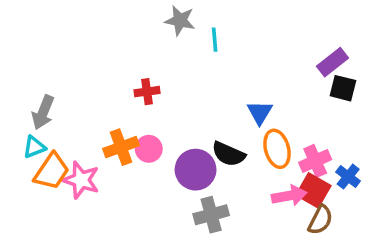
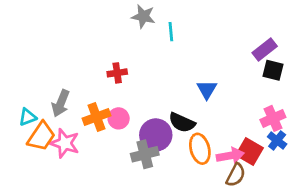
gray arrow: (43, 112) -> (61, 103), moved
orange ellipse: (277, 149) -> (200, 149), moved
pink cross: (315, 161) -> (273, 118), moved
gray cross: (211, 215) -> (145, 154), moved
brown semicircle: (320, 220) -> (236, 175), moved

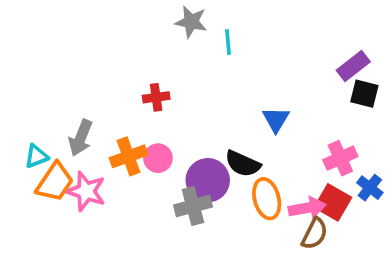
pink cross: (273, 118) -> (340, 158), moved

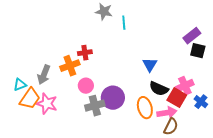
orange cross: (128, 156) -> (70, 66), moved
black semicircle: (243, 164) -> (159, 89), moved
red square: (333, 202) -> (177, 98), moved
gray cross: (193, 206) -> (95, 106), moved

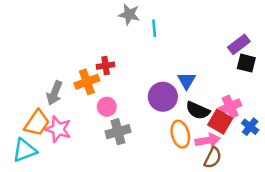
cyan triangle: (20, 85) -> (25, 150), moved, size x1.5
purple circle: (113, 98) -> (163, 97), moved

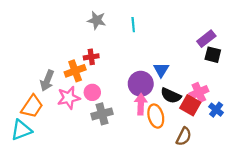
gray star: (129, 14) -> (97, 20), moved
pink star: (58, 129) -> (69, 98), moved, turned -30
pink arrow: (208, 140) -> (141, 104), moved, turned -78

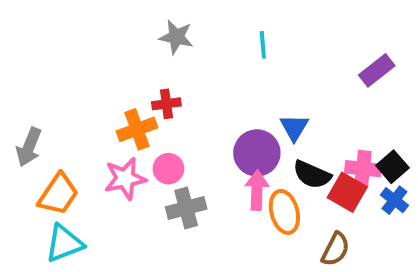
cyan line: (133, 25) -> (263, 45), moved
black square: (213, 55) -> (392, 167), moved, turned 35
gray arrow: (47, 81) -> (29, 147), moved
pink cross: (199, 92) -> (363, 169), turned 30
cyan triangle: (21, 130) -> (64, 243), moved

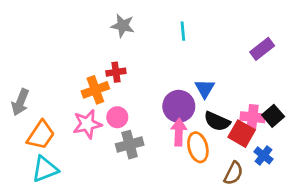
blue cross: (394, 200) -> (263, 155), moved

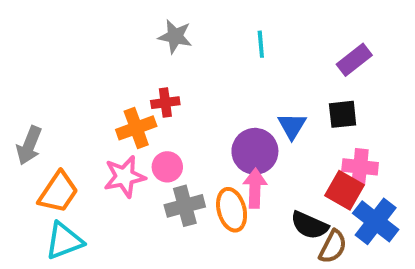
purple rectangle: (262, 49) -> (354, 60), moved
black square: (273, 116) -> (343, 114), moved, turned 35
black semicircle: (217, 121) -> (309, 225), moved
orange ellipse: (198, 147) -> (232, 210), moved
blue cross: (263, 155) -> (376, 221), size x1.6

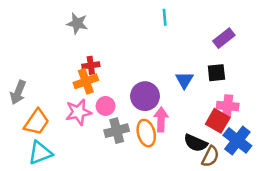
gray star: (175, 36) -> (77, 23), moved
cyan line: (261, 44) -> (165, 17), moved
red cross: (165, 103) -> (91, 65), moved
purple circle: (255, 151) -> (145, 96), moved

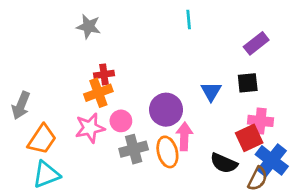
red square: (218, 121) -> (249, 138), turned 35
brown semicircle: (210, 157) -> (258, 179), moved

